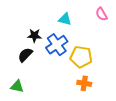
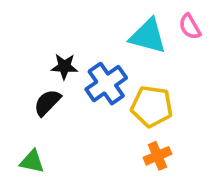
cyan triangle: (65, 19) -> (148, 36), moved, size x1.5
orange cross: (84, 83) -> (157, 156), turned -32

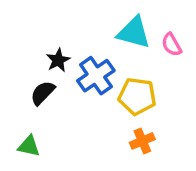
pink semicircle: (190, 27) -> (172, 45), moved
black star: (64, 66) -> (58, 60), turned -30

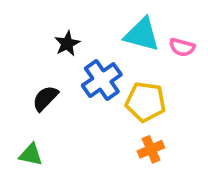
pink semicircle: (172, 45) -> (182, 47), turned -45
black star: (58, 60) -> (67, 44), moved

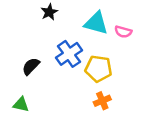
black star: (67, 44) -> (49, 12), moved

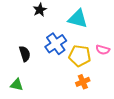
pink semicircle: (123, 32) -> (103, 50), moved
black semicircle: (31, 66) -> (25, 54), turned 119

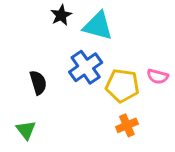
cyan triangle: (78, 19) -> (98, 26), moved
green triangle: (17, 85) -> (26, 130), turned 40

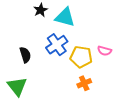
green triangle: (26, 130) -> (17, 86), size x1.5

